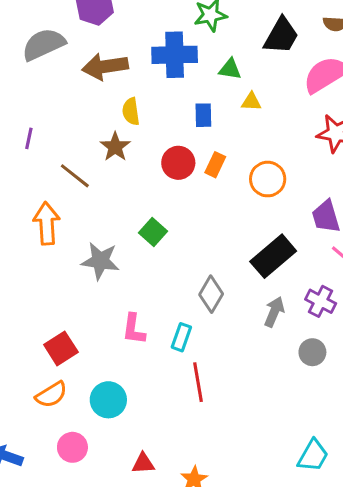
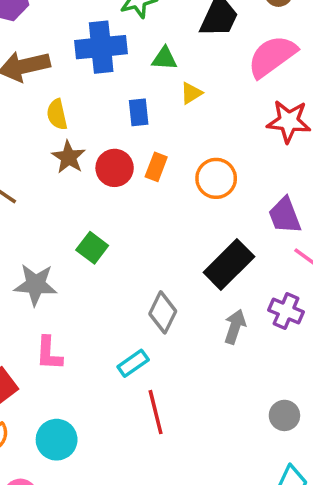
yellow triangle: (251, 102) -> (191, 93), turned -30
brown star: (115, 147) -> (69, 157), moved
pink L-shape: (134, 329) -> (49, 353), moved
cyan rectangle: (181, 337) -> (133, 363), turned 40
gray circle: (312, 352) -> (284, 415), moved

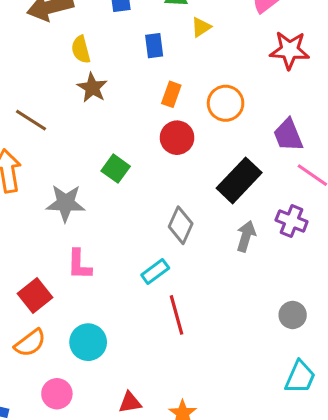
red circle: (115, 168) -> (177, 138), moved

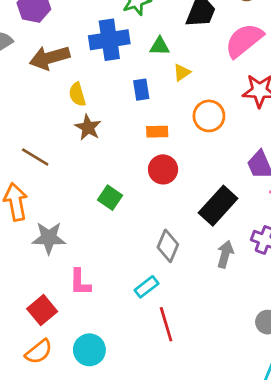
orange rectangle: (171, 94) -> (157, 132), turned 70
orange circle: (226, 103) -> (209, 116), moved
gray star: (66, 203) -> (49, 238), moved

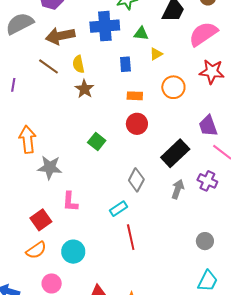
brown line: (35, 157) -> (48, 66), moved

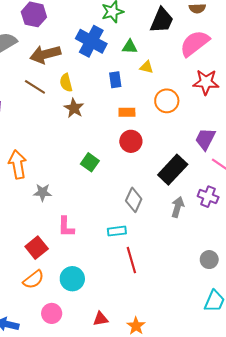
blue cross: (105, 26) -> (91, 41), turned 36
yellow triangle: (156, 54) -> (147, 67), turned 48
purple trapezoid: (208, 126) -> (205, 139), turned 50
gray star: (50, 167) -> (42, 192), size x0.7
cyan rectangle: (118, 209) -> (117, 231), turned 30

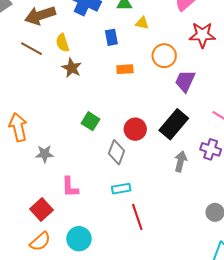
purple trapezoid: (205, 139) -> (185, 81), moved
red circle: (131, 141) -> (135, 129), moved
gray diamond: (134, 200) -> (117, 152), moved

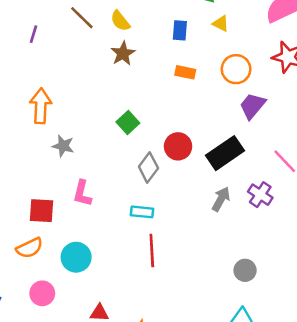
yellow semicircle: (62, 43) -> (120, 21), turned -36
red square: (42, 209) -> (41, 211), turned 30

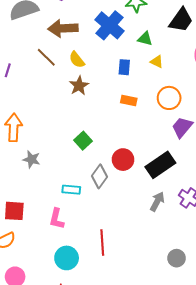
pink L-shape: (82, 193) -> (57, 219), moved
cyan rectangle: (142, 212) -> (71, 190), moved
cyan circle: (76, 257) -> (67, 258), moved

